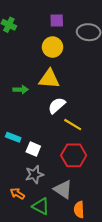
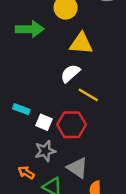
yellow triangle: (49, 79) -> (81, 43), moved
green arrow: (21, 90) -> (30, 29), moved, size x1.6
red hexagon: (74, 155) -> (72, 125), moved

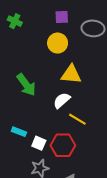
green arrow: (30, 29) -> (26, 85), moved, turned 55

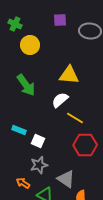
yellow circle: (58, 43) -> (30, 45), moved
red hexagon: (63, 145) -> (85, 145), moved

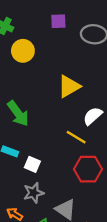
yellow triangle: (69, 75) -> (69, 86), turned -35
green arrow: (26, 85) -> (18, 114), moved
white semicircle: (60, 100) -> (93, 116), moved

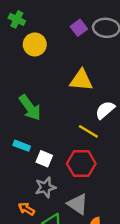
purple square: (58, 21) -> (79, 28), moved, turned -35
yellow triangle: (69, 86) -> (81, 80), turned 35
red hexagon: (88, 169) -> (81, 164), moved

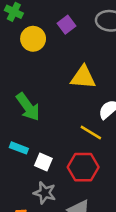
purple square: (79, 28) -> (66, 25), moved
gray star: (45, 187) -> (45, 193), turned 30

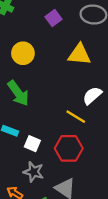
yellow circle: (33, 39) -> (23, 53), moved
yellow triangle: (83, 77) -> (79, 54), moved

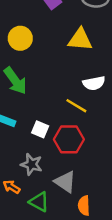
white semicircle: (92, 96) -> (94, 83), turned -150
white square: (32, 144) -> (40, 129), moved

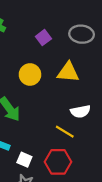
yellow circle: (20, 38) -> (30, 74), moved
white square: (40, 129) -> (24, 160), moved

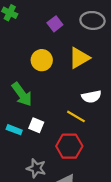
yellow triangle: (68, 72) -> (79, 58), turned -35
white square: (24, 160) -> (36, 125), moved

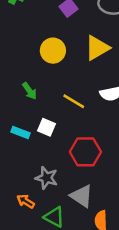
green arrow: (22, 94) -> (30, 91), size x0.6
yellow line: (76, 116) -> (74, 101), moved

